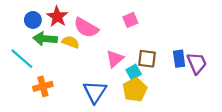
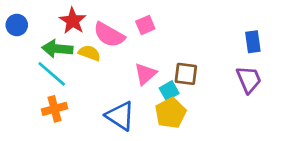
blue circle: (33, 20) -> (17, 25), moved
pink square: (130, 20) -> (145, 25), moved
cyan line: (22, 59) -> (52, 74), moved
blue rectangle: (179, 59) -> (253, 42), moved
blue triangle: (95, 92) -> (120, 116), turned -30

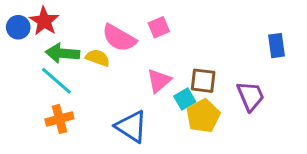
red star: (73, 21) -> (44, 21), moved
purple trapezoid: (249, 79) -> (251, 96), moved
yellow pentagon: (171, 113) -> (203, 116), moved

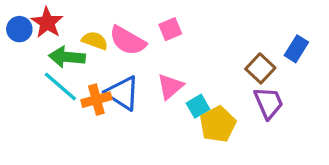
blue rectangle: (276, 46) -> (296, 49), turned 40
yellow semicircle: (98, 58) -> (95, 41), moved
brown square: (203, 81) -> (260, 68), moved, turned 36
orange cross: (59, 119) -> (96, 100), moved
blue triangle: (131, 127) -> (123, 93), moved

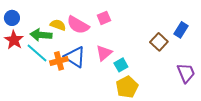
red star: (47, 23) -> (14, 40), moved
purple trapezoid: (269, 103) -> (186, 73), moved
yellow pentagon: (218, 124) -> (127, 87), moved

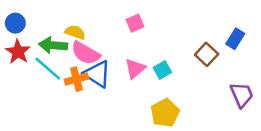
pink semicircle: (78, 25) -> (86, 53), moved
cyan square: (121, 65) -> (162, 70), moved

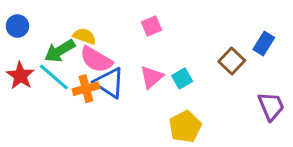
green arrow: (53, 45) -> (60, 51), turned -36
red star: (18, 52) -> (20, 76), moved

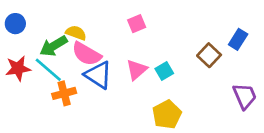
red star: (20, 76) -> (18, 68), turned 30
orange cross: (86, 89) -> (64, 93), moved

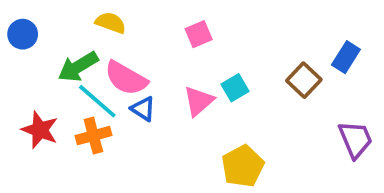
yellow semicircle: (76, 33) -> (111, 23), moved
red star: (18, 68) -> (40, 130), moved, turned 30
cyan line: (48, 70) -> (97, 101), moved
cyan square: (164, 71) -> (235, 88), moved
blue triangle: (98, 75) -> (143, 109), size x0.6

